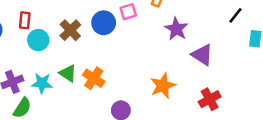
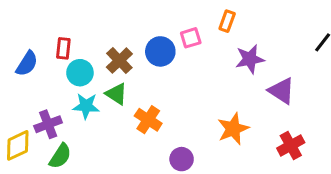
purple star: (176, 29) -> (250, 59), turned 30
green triangle: (68, 73) -> (116, 94), moved
cyan star: (42, 83) -> (86, 106), moved

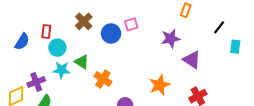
orange rectangle: (227, 21) -> (186, 10), moved
brown cross: (119, 61) -> (84, 21), moved

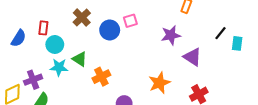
black line: (219, 27) -> (220, 33), moved
orange cross: (103, 79) -> (101, 77), turned 30

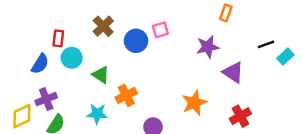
black line: (220, 33) -> (266, 44), turned 32
blue semicircle: (19, 38) -> (40, 64), moved
cyan rectangle: (237, 43) -> (285, 57), turned 40
cyan star: (59, 67) -> (97, 114), moved

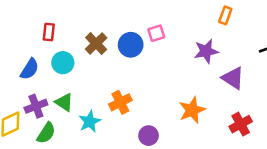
brown cross: (103, 26) -> (96, 43), moved
red rectangle: (58, 38) -> (49, 32), moved
green triangle: (101, 75) -> (64, 102), moved
cyan star: (97, 114) -> (90, 122), turned -30

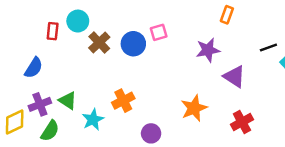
cyan circle: (63, 63) -> (78, 21), moved

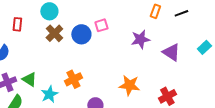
cyan circle: (78, 21) -> (49, 11), moved
black line: (268, 48) -> (181, 13), moved
purple triangle: (234, 77) -> (171, 52), moved
orange star: (194, 108) -> (129, 85), turned 30

